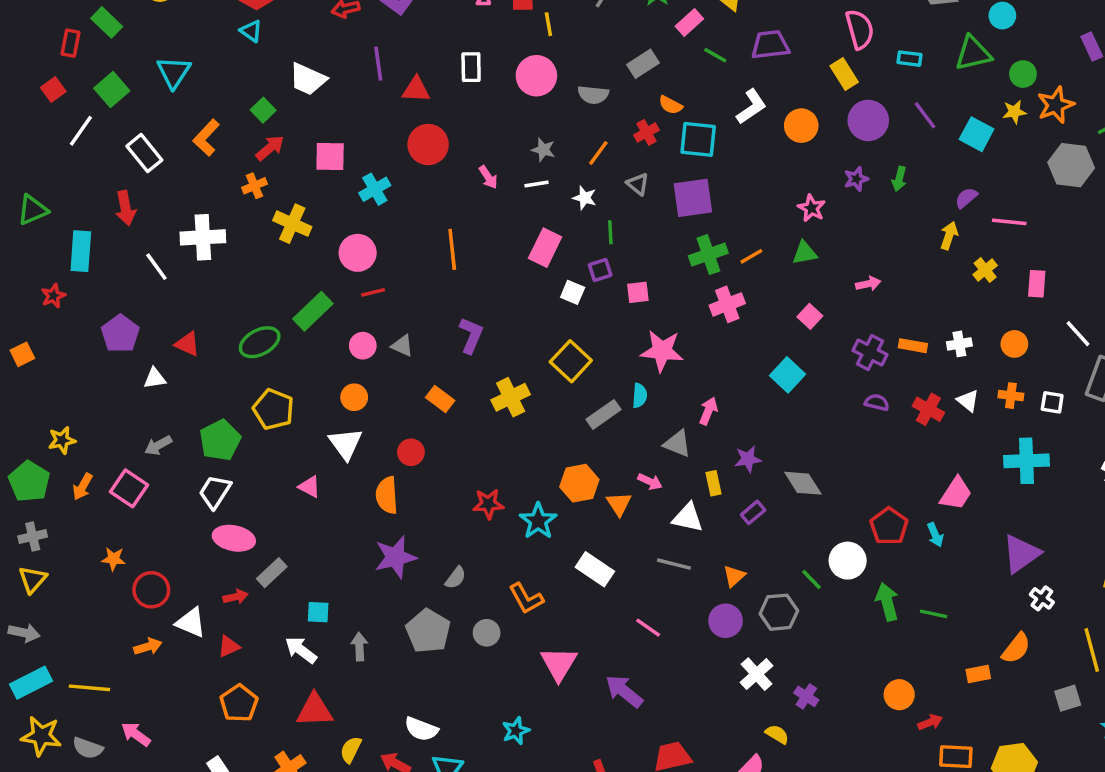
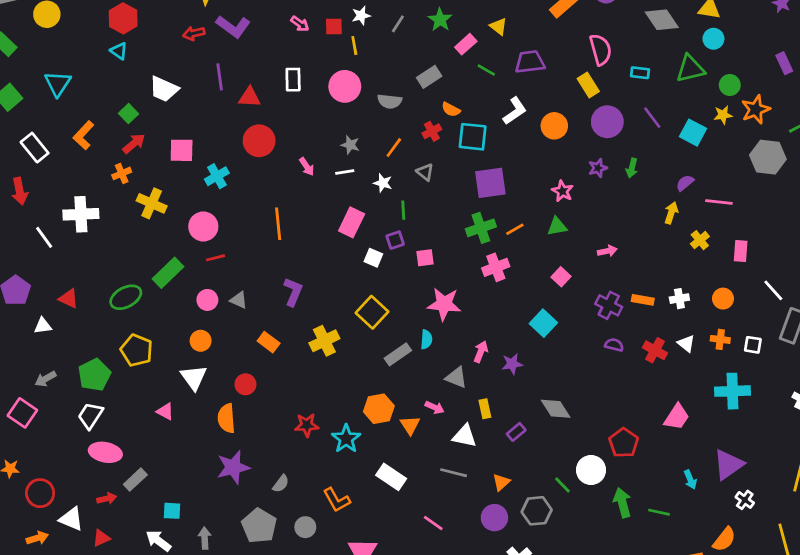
purple square: (693, 198) -> (490, 183), moved
purple star: (748, 459) -> (512, 364), moved
cyan arrow: (935, 535) -> (690, 480), moved

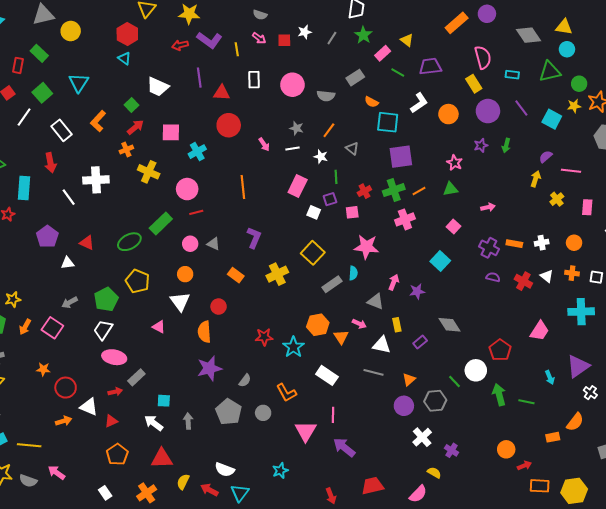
yellow line: (354, 46) -> (237, 49), moved
red cross: (432, 131) -> (364, 191), moved
pink line: (433, 523) -> (333, 415), moved, turned 56

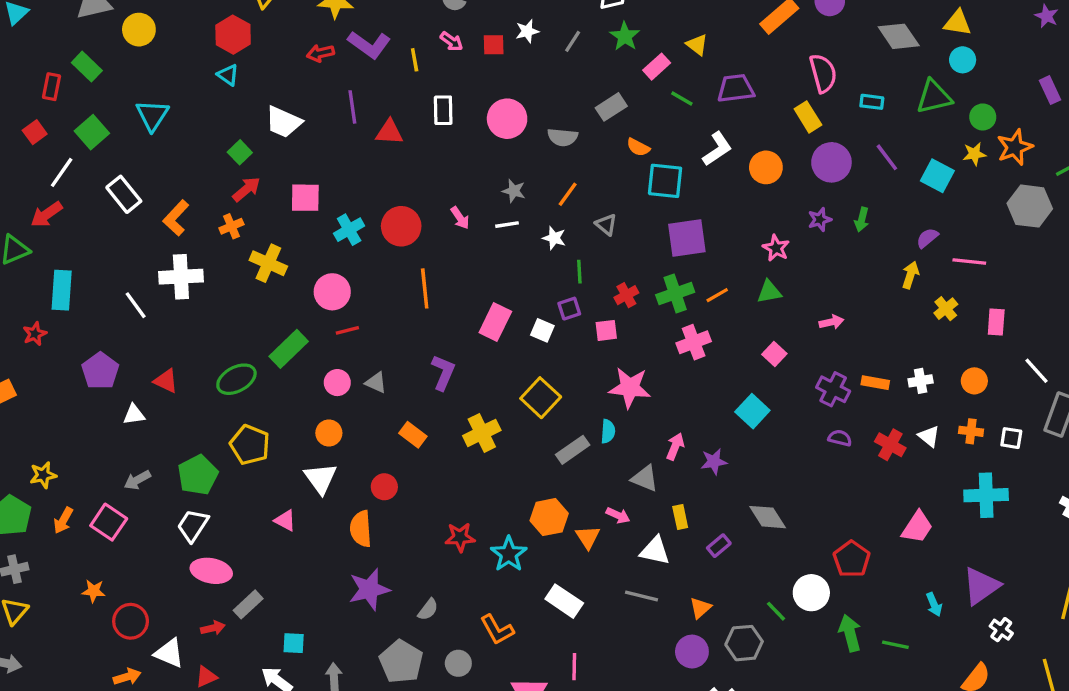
orange L-shape: (98, 121) -> (176, 218), moved
red circle: (229, 125) -> (401, 226), moved
red arrow: (50, 163) -> (46, 214), moved, turned 66
pink rectangle: (298, 186) -> (495, 322), moved

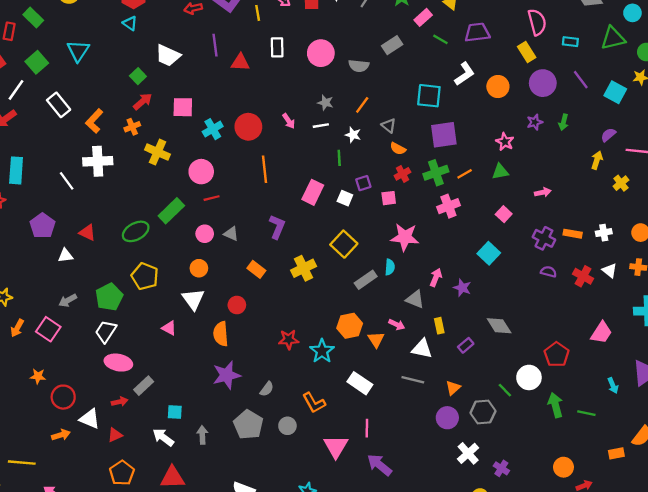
orange semicircle: (638, 147) -> (398, 149), moved
green line: (579, 272) -> (339, 158), moved
purple star: (714, 462) -> (462, 288), turned 30

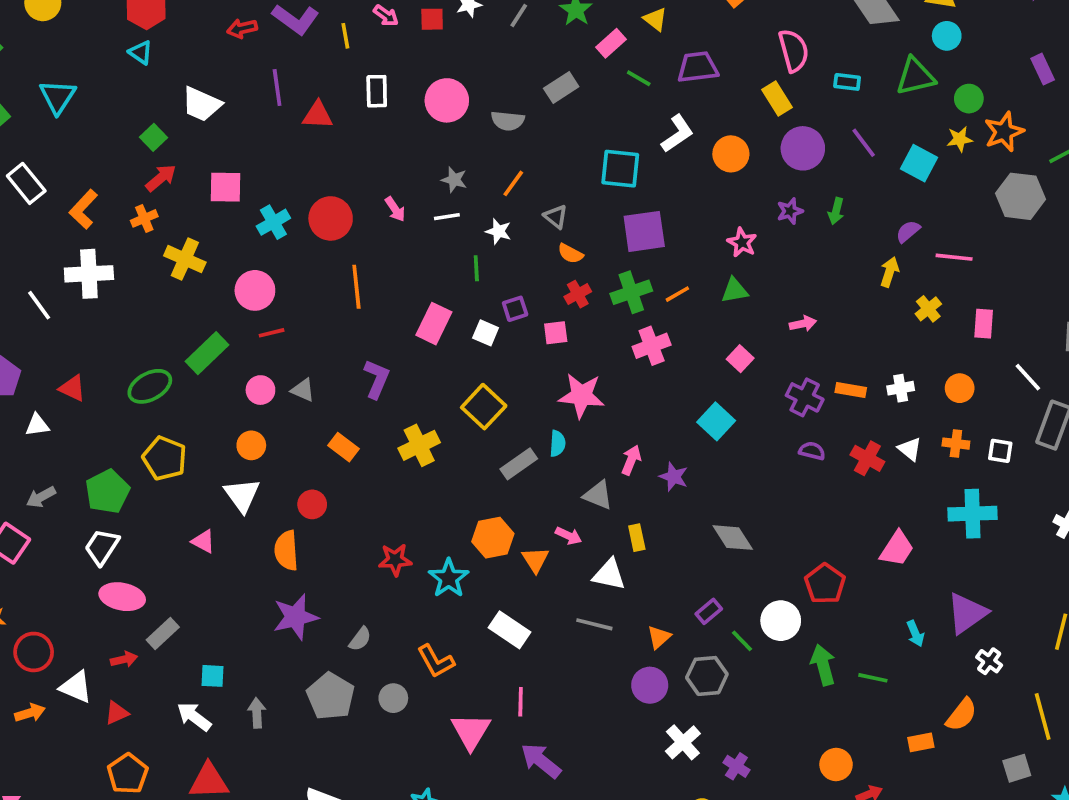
purple rectangle: (466, 345) -> (709, 611), moved

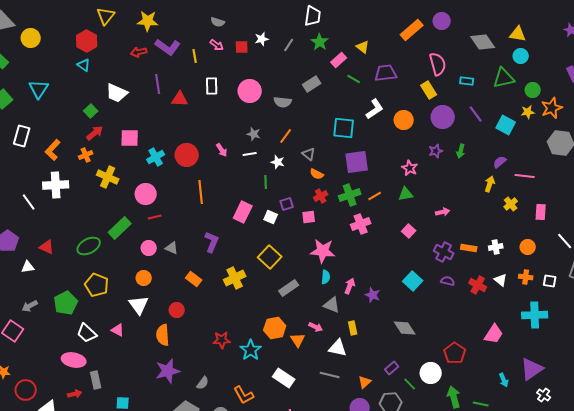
white rectangle: (26, 183) -> (22, 136), turned 55
cyan square: (716, 421) -> (413, 281), moved
cyan semicircle: (557, 444) -> (326, 277), moved
white trapezoid: (102, 547) -> (87, 333), moved, turned -80
gray rectangle: (163, 634) -> (96, 380), turned -60

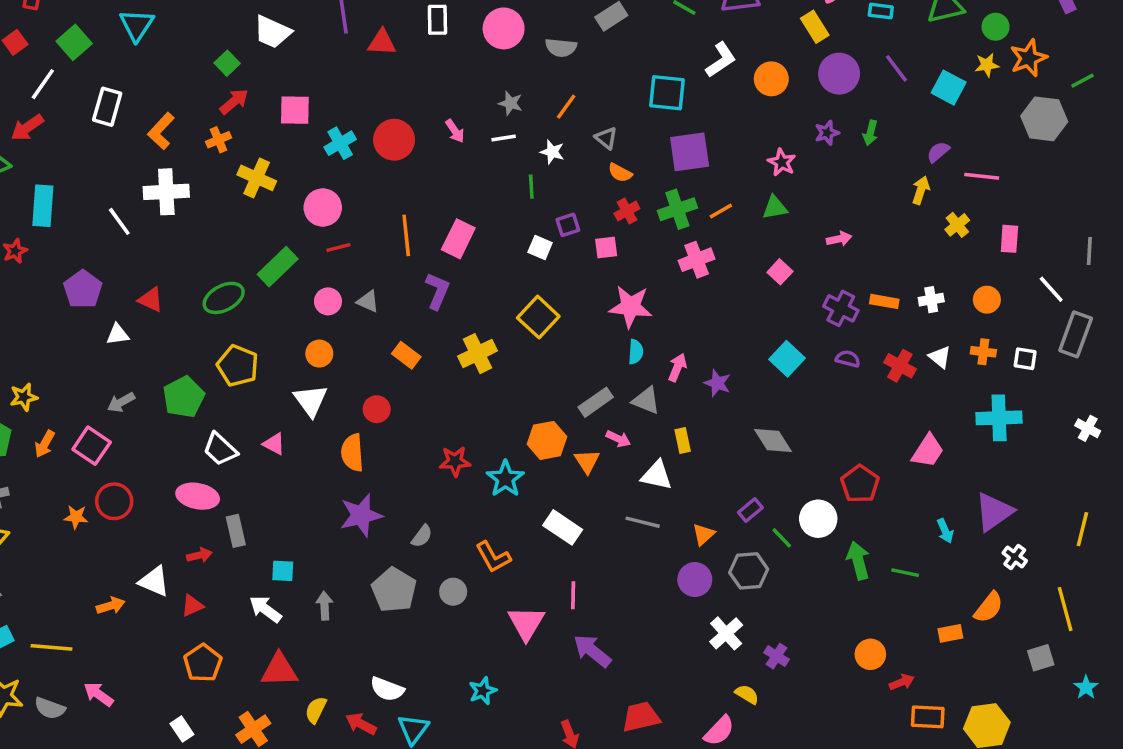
orange line: (201, 192) -> (406, 235), moved
pink rectangle: (243, 212) -> (458, 239), moved
gray rectangle: (289, 288) -> (596, 402), moved
red circle: (26, 390) -> (114, 501), moved

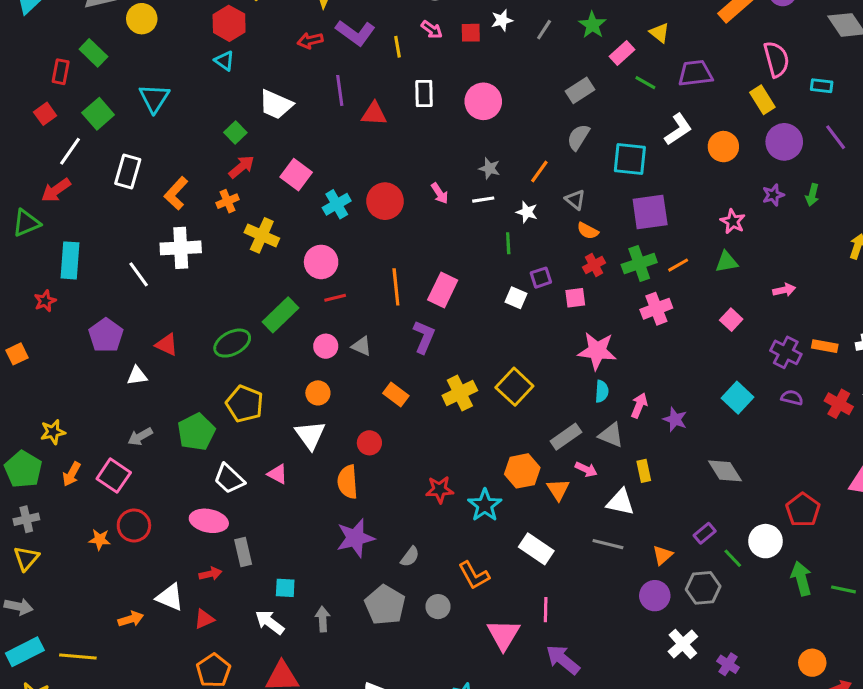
gray semicircle: (561, 48) -> (578, 137), moved, turned 116
pink square: (295, 110) -> (296, 175), turned 36
yellow square: (538, 317) -> (514, 387), moved

